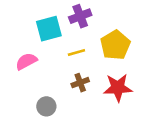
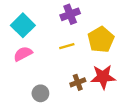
cyan square: (49, 29) -> (23, 25), moved, turned -30
brown cross: (80, 83) -> (78, 82), moved

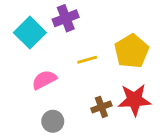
purple cross: (70, 14) -> (66, 18), moved
pink semicircle: (23, 54) -> (44, 80), moved

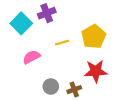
brown cross: (101, 107) -> (74, 90), moved
gray circle: (53, 121) -> (51, 87), moved

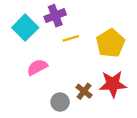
yellow line: (62, 43) -> (71, 38), moved
brown cross: (74, 90) -> (84, 91), moved, turned -32

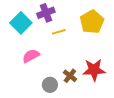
yellow pentagon: (110, 43) -> (92, 22), moved

